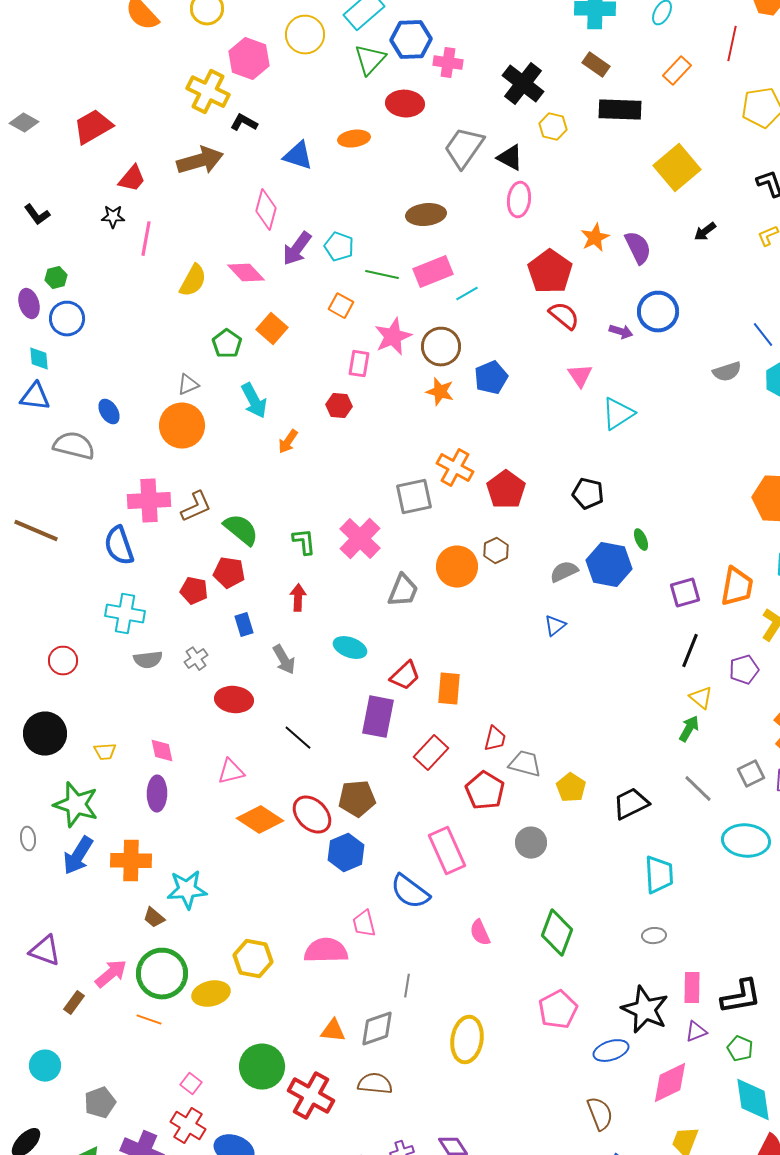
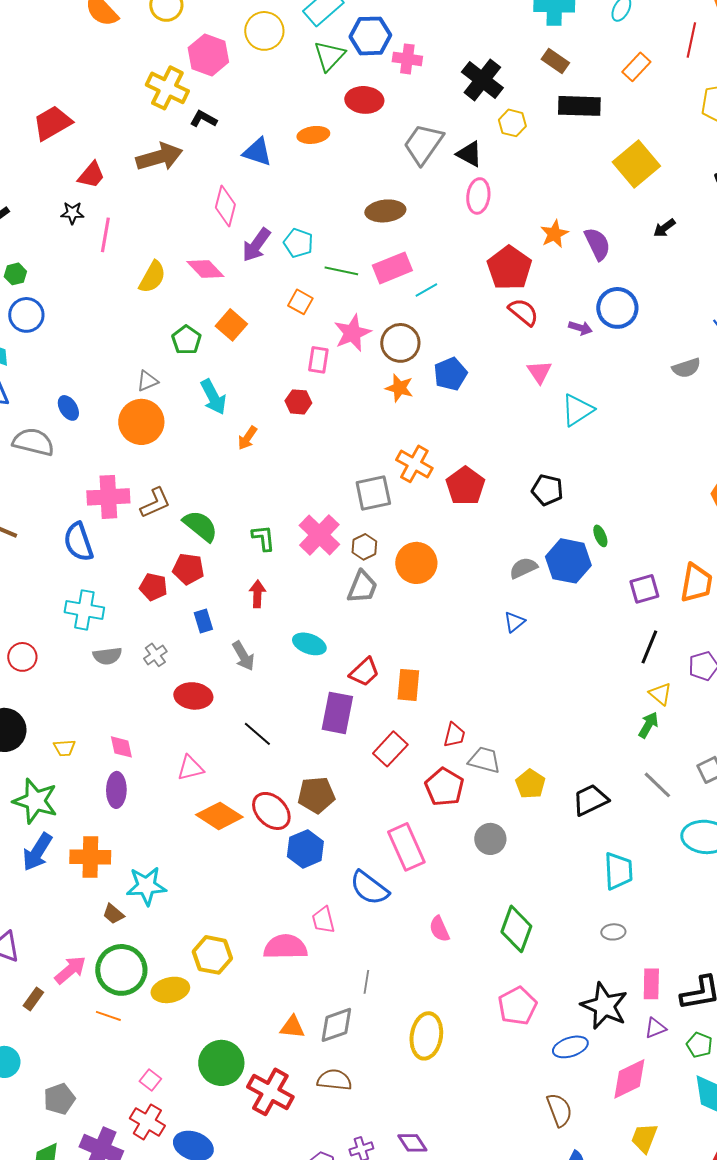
brown hexagon: (496, 551) -> (364, 547), moved

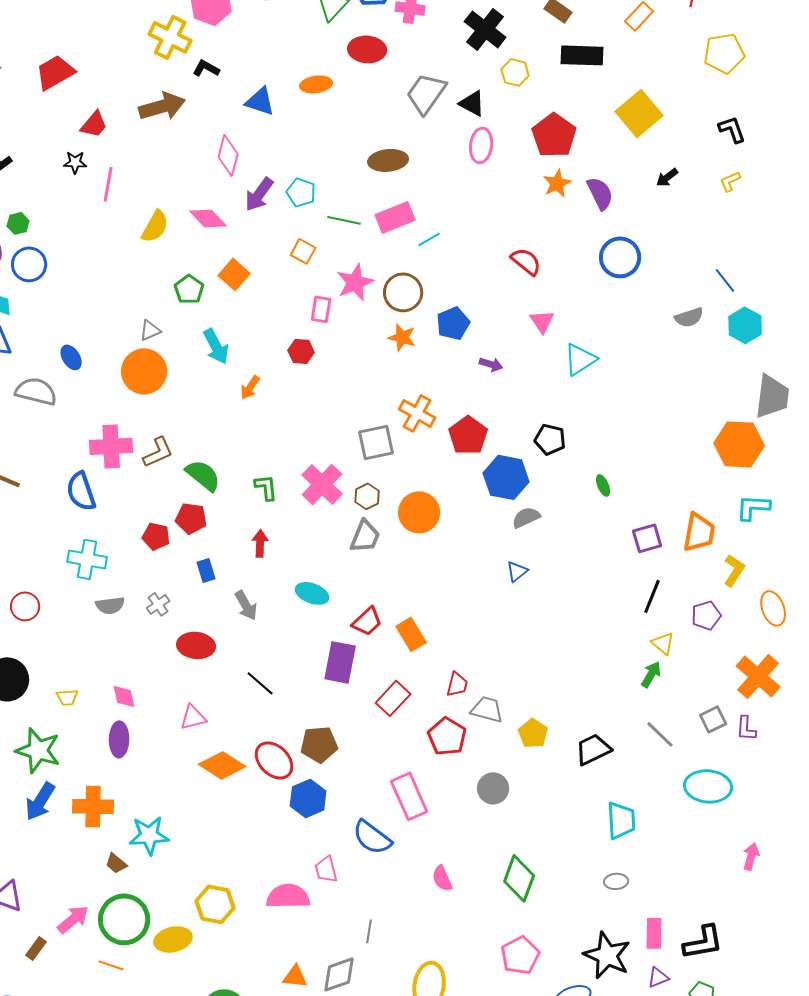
red pentagon: (509, 268) -> (554, 135), moved
purple arrow: (580, 328) -> (491, 364), moved
blue hexagon: (568, 561) -> (506, 477), moved
orange rectangle: (408, 685) -> (411, 634), turned -36

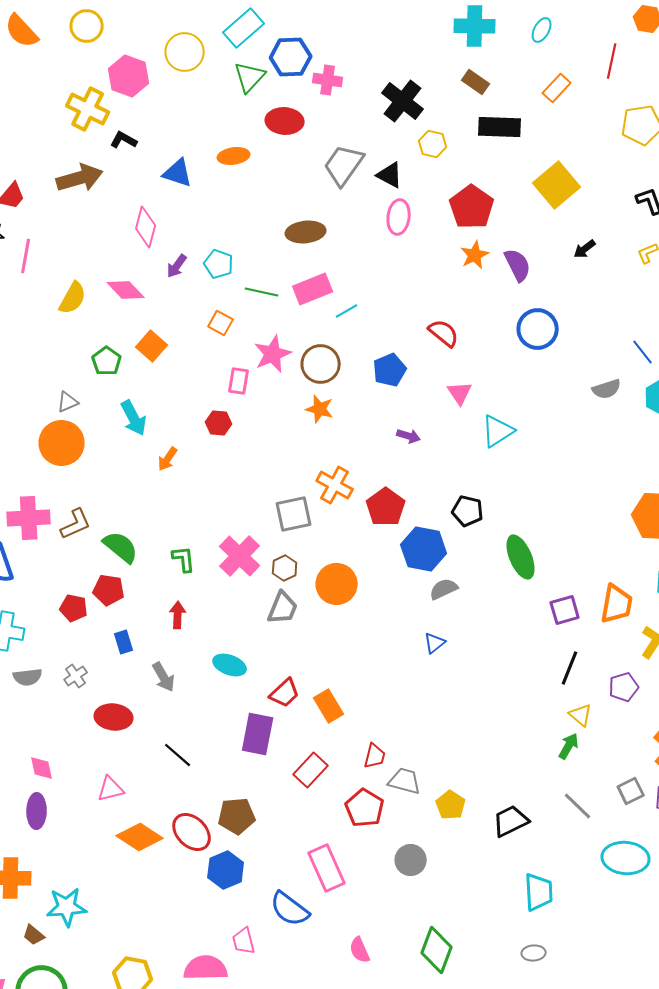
purple arrow: (259, 194) -> (177, 266), size x0.7
blue pentagon: (453, 323) -> (390, 370), moved
green ellipse: (603, 485) -> (521, 557), size x2.0

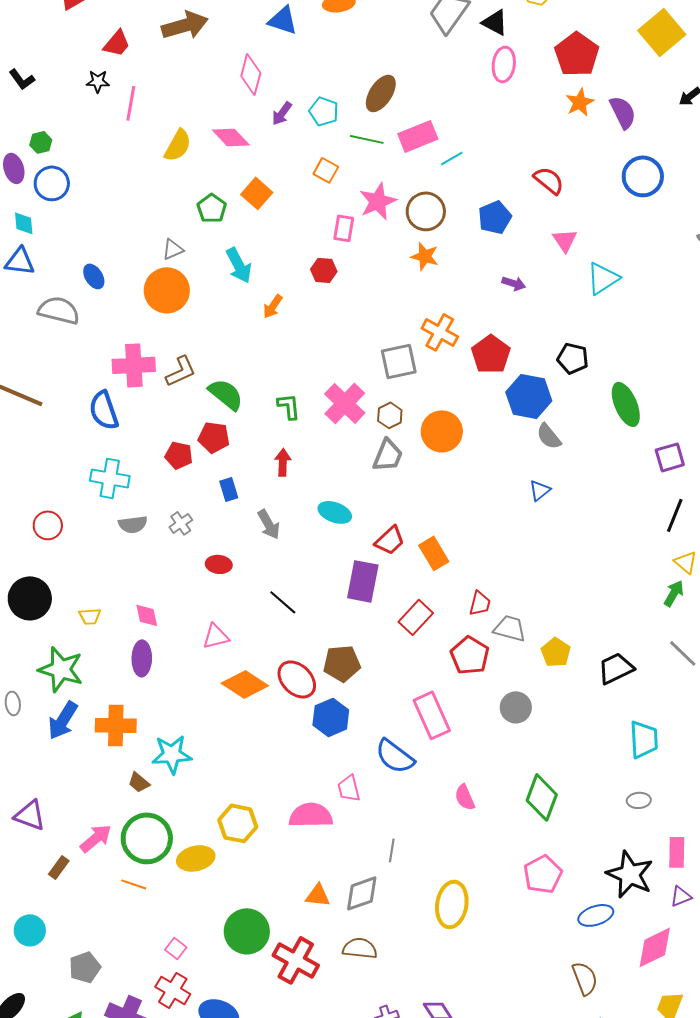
brown ellipse: (306, 232) -> (381, 93), moved, turned -51
gray semicircle: (444, 589) -> (549, 436), turned -104
red ellipse: (114, 717) -> (219, 564), size x0.7

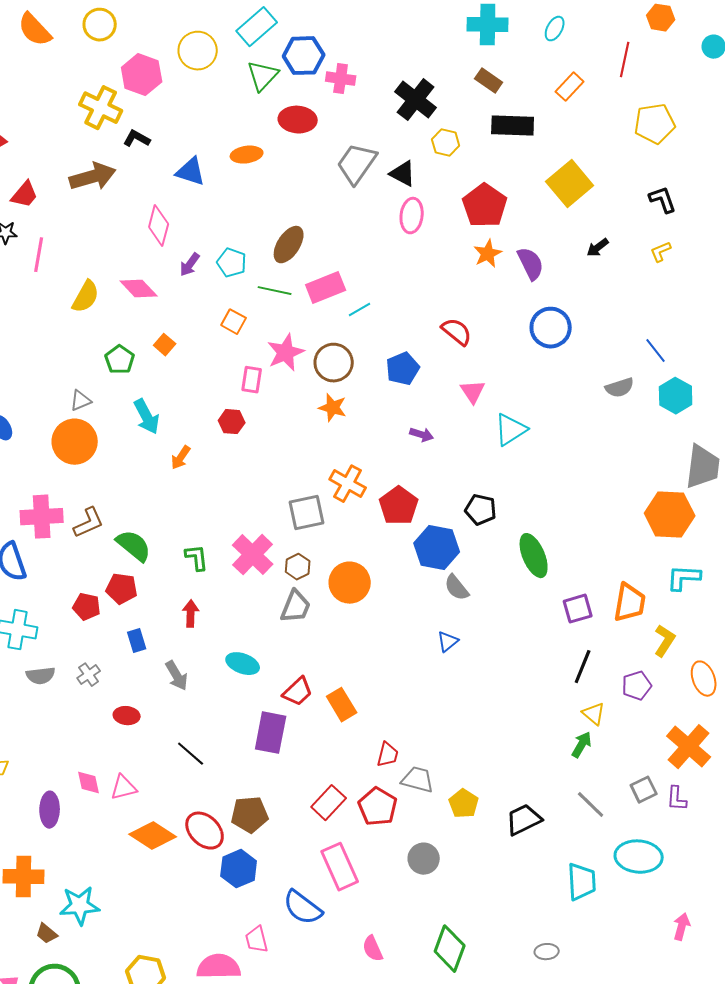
orange square: (257, 193) -> (165, 345), size x0.7
pink diamond: (147, 615) -> (89, 783), moved
red rectangle: (416, 617) -> (329, 803), moved
cyan trapezoid: (644, 739) -> (582, 882), moved

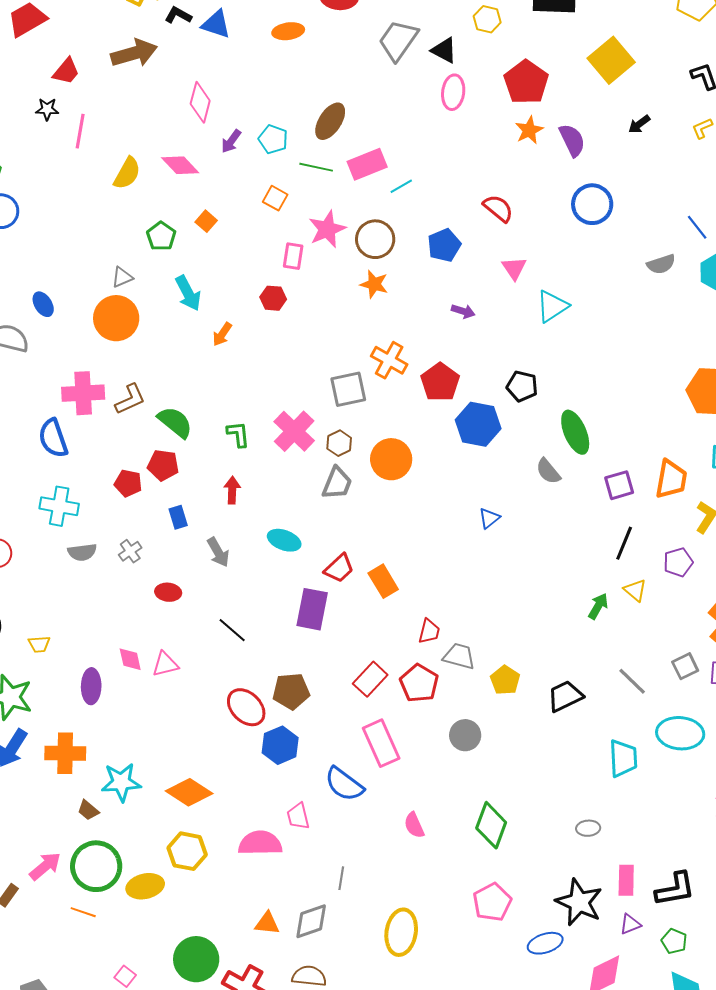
blue triangle: (191, 172) -> (216, 24), moved
gray semicircle: (457, 588) -> (548, 471), moved
green arrow: (582, 745) -> (598, 606), moved
orange diamond: (153, 836) -> (189, 792), moved

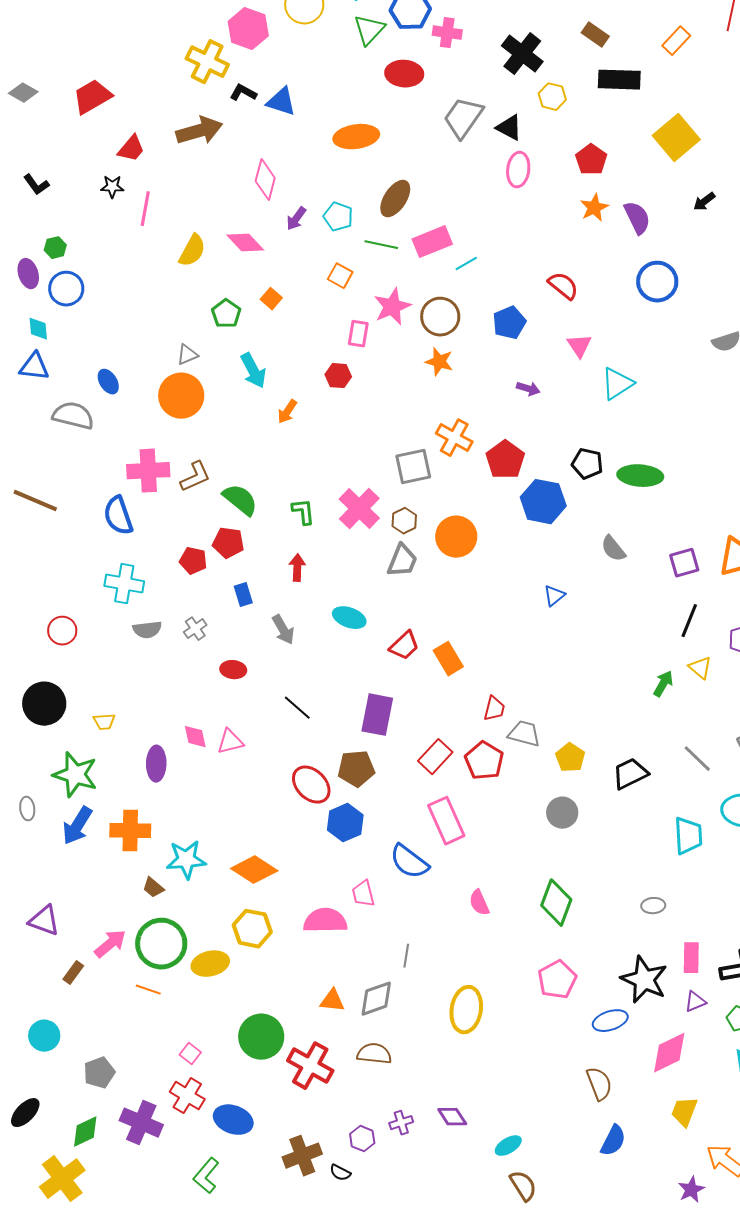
orange ellipse: (288, 31) -> (356, 137), moved, size x1.4
red pentagon: (526, 82) -> (591, 160), size x0.7
green ellipse: (575, 432) -> (640, 476), moved, turned -63
purple rectangle: (312, 609) -> (377, 715), moved
gray circle: (465, 735) -> (562, 813), moved

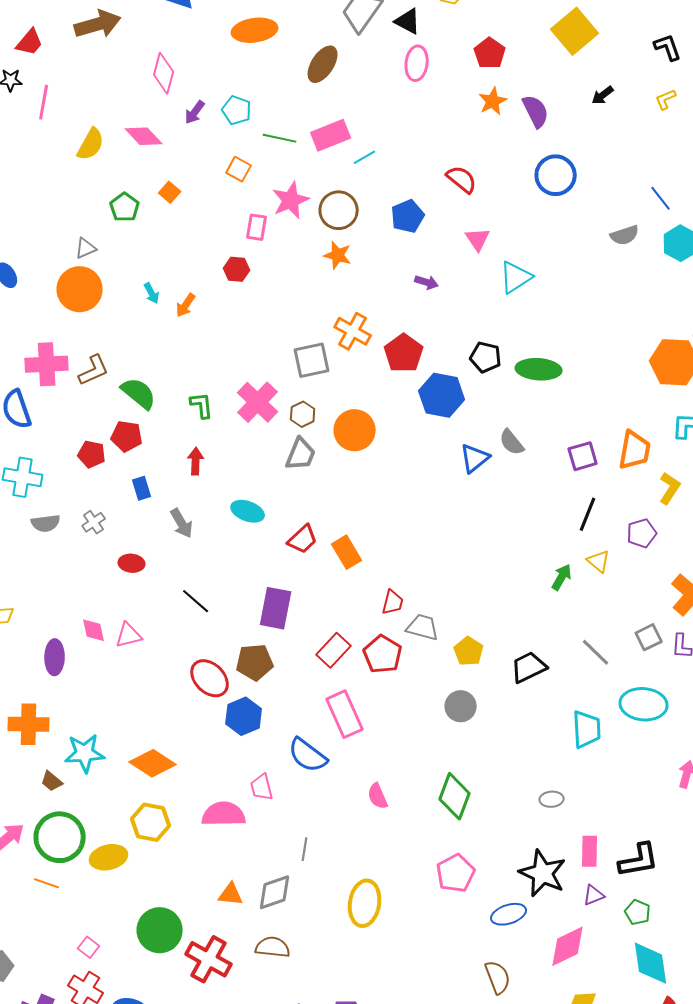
brown ellipse: (395, 199) -> (323, 64), moved
cyan arrow: (253, 371) -> (152, 293), moved, size x0.6
blue triangle: (554, 596) -> (475, 458), moved, size x1.4

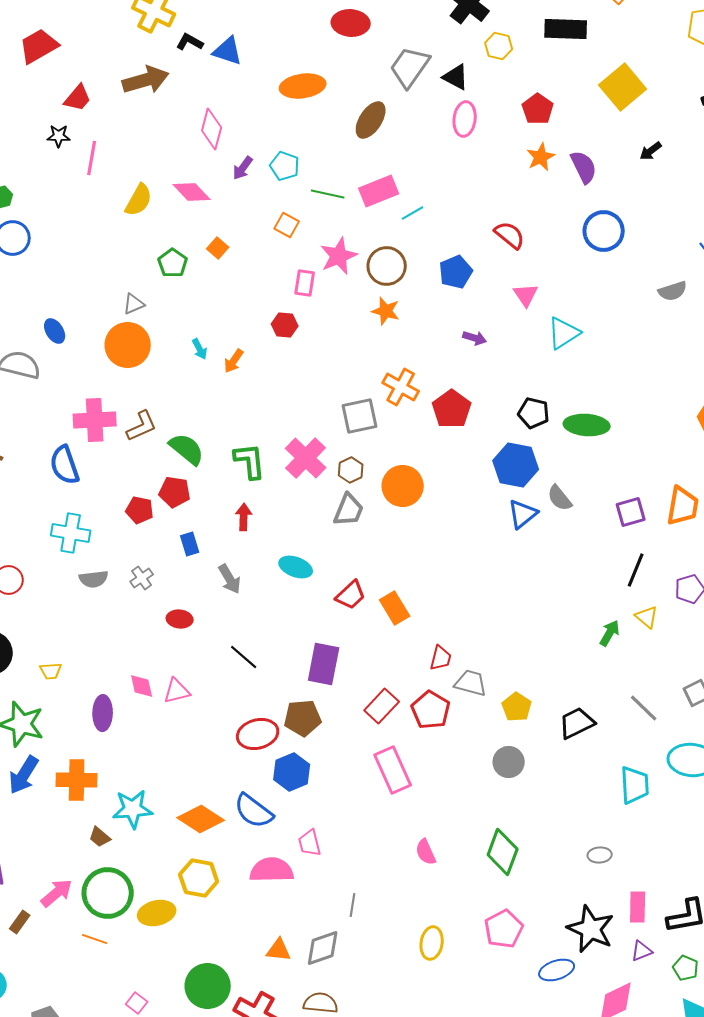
blue hexagon: (442, 395) -> (516, 465), moved
green L-shape: (202, 405) -> (250, 461), size x1.4
red ellipse: (210, 678) -> (258, 734), turned -60
blue semicircle: (308, 755) -> (254, 811), moved
yellow ellipse: (365, 903) -> (432, 943), moved, size x0.7

